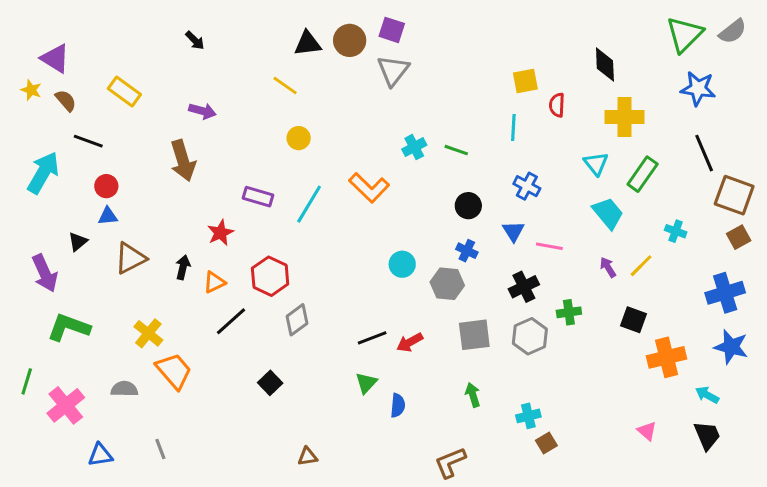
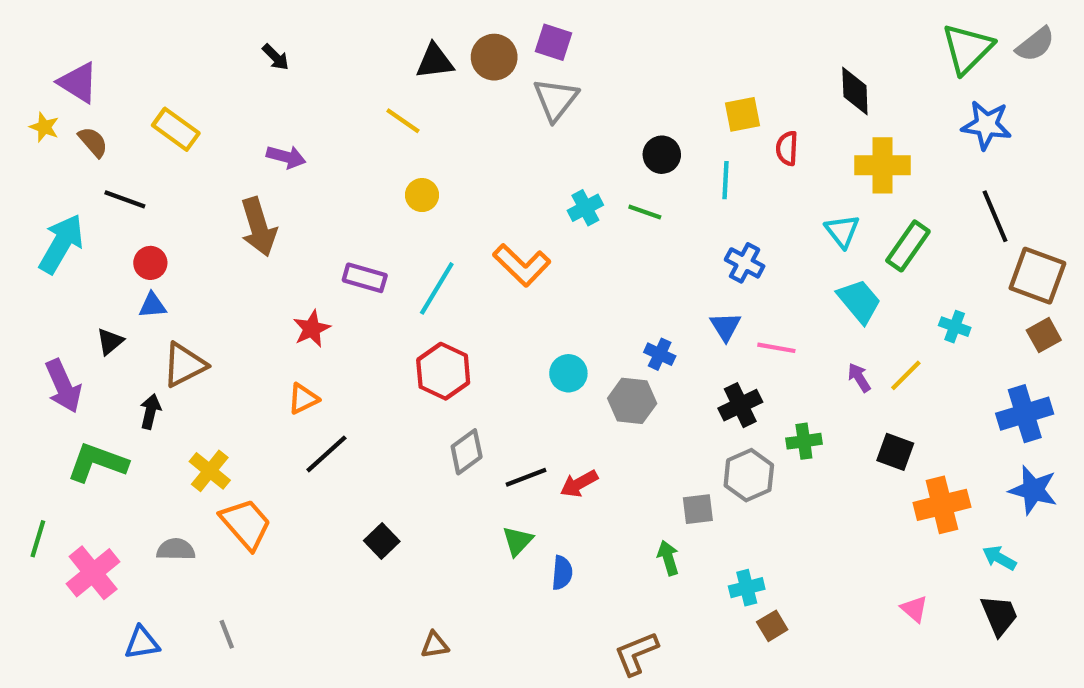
black circle: (468, 206) -> (662, 155), moved
black arrow: (183, 267) -> (150, 411), moved
red hexagon: (270, 276) -> (443, 371), moved
gray diamond: (297, 320) -> (467, 452), moved
gray square: (474, 335) -> (698, 509), moved, size x0.7

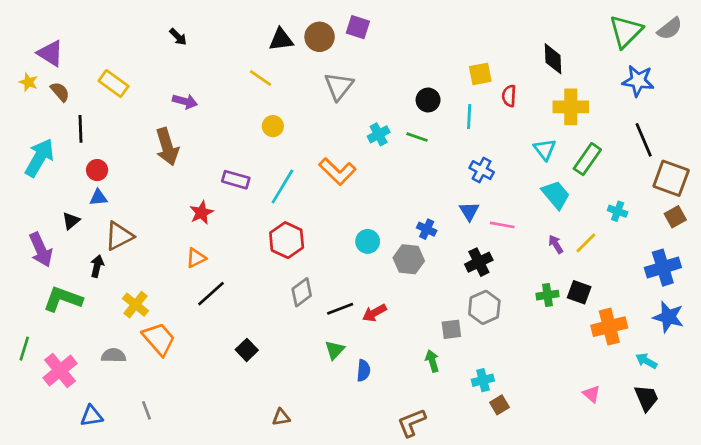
gray triangle: (556, 100) -> (339, 86), moved
black line: (125, 199) -> (81, 129), turned 68
green cross: (804, 441) -> (547, 295), moved

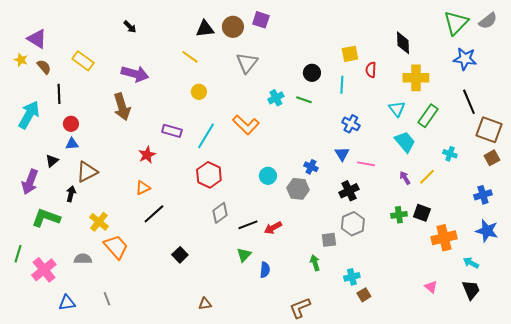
purple arrow: (185, 101) -> (135, 74), size x1.5
purple arrow: (41, 250) -> (30, 182), turned 45
blue cross: (663, 268) -> (483, 195), size x0.7

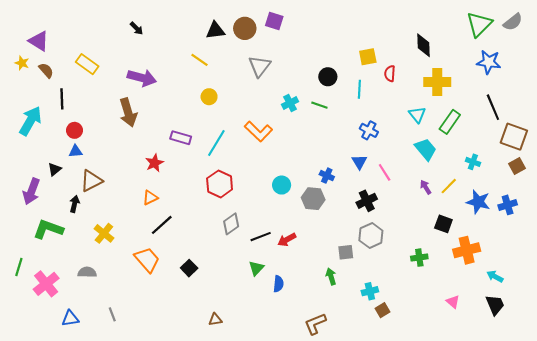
pink line: (366, 164) -> (385, 172), turned 48
green cross: (399, 215) -> (419, 258), moved
blue star: (487, 231) -> (478, 202), moved
orange trapezoid: (116, 247) -> (147, 260), moved

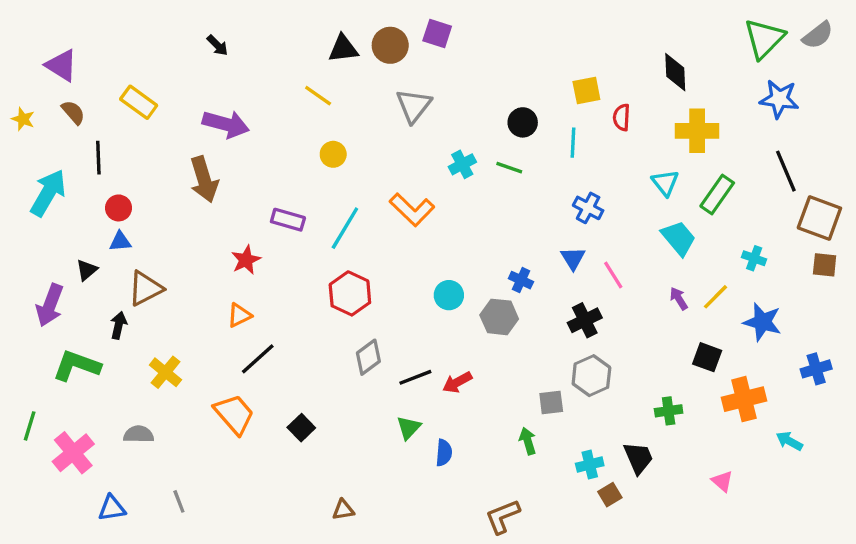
yellow star: (22, 63) -> (23, 119), moved
brown square: (517, 166) -> (825, 265), turned 35
blue cross: (508, 205) -> (816, 369), moved
black trapezoid: (495, 305) -> (638, 458), moved

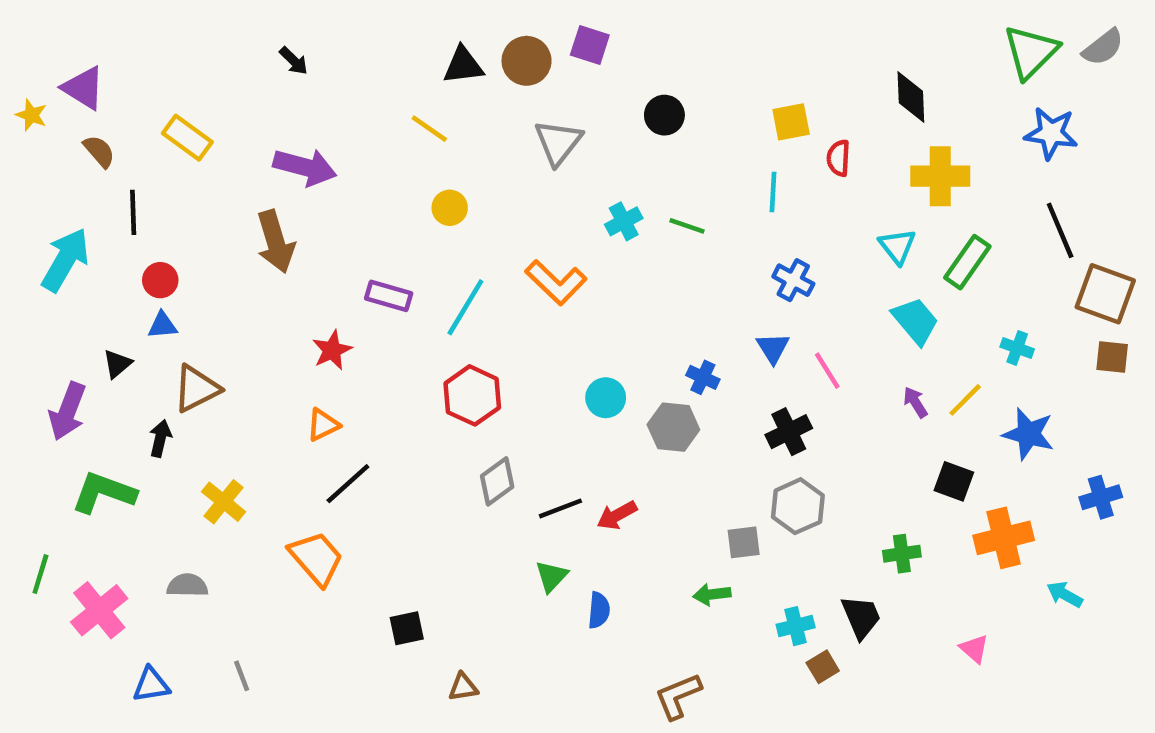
yellow star: (23, 119) -> (31, 115), moved
black circle: (523, 122) -> (664, 115), moved
black square: (301, 428) -> (407, 628), moved, turned 32
green arrow: (528, 441) -> (712, 594), turned -80

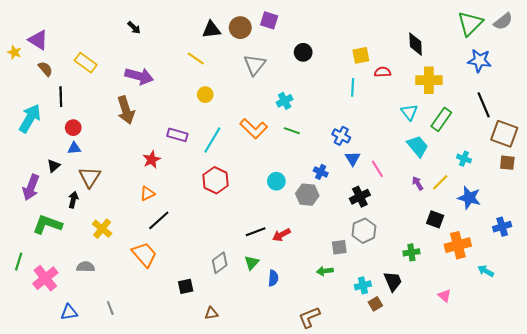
red semicircle: (839, 158) -> (383, 72), turned 84
green line: (687, 226) -> (292, 131), moved
blue cross: (793, 280) -> (341, 136), moved
brown triangle: (196, 389) -> (90, 177), turned -30
gray diamond: (497, 481) -> (220, 263), moved

